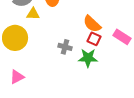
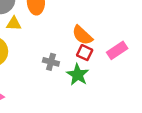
pink rectangle: (122, 37) -> (117, 50), turned -66
green star: (88, 58) -> (78, 75), turned 30

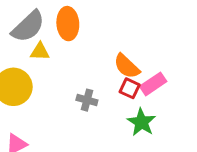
pink rectangle: (117, 50) -> (153, 84), moved
green star: (78, 75) -> (141, 122), moved

